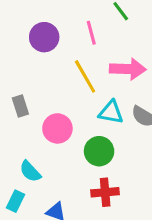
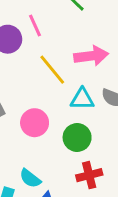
pink line: (91, 33) -> (35, 25), moved
cyan semicircle: (30, 171) -> (30, 178), moved

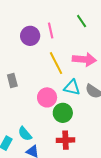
pink circle: (35, 123) -> (47, 97), moved

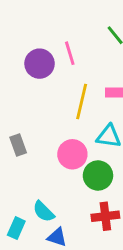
yellow line: (56, 63) -> (82, 101), turned 45
gray rectangle: (12, 80) -> (18, 145), moved

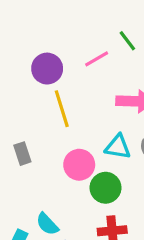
pink line: (70, 53) -> (97, 59), moved, turned 75
yellow line: (82, 101) -> (62, 109), moved, turned -32

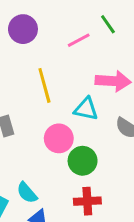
purple circle: (47, 69) -> (23, 29), moved
cyan triangle: (118, 147) -> (86, 109), moved

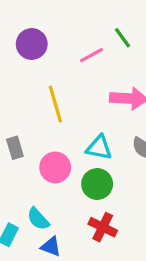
cyan triangle: (86, 109) -> (99, 148), moved
pink circle: (59, 138) -> (55, 167), moved
red cross: (87, 201) -> (103, 227), turned 30

